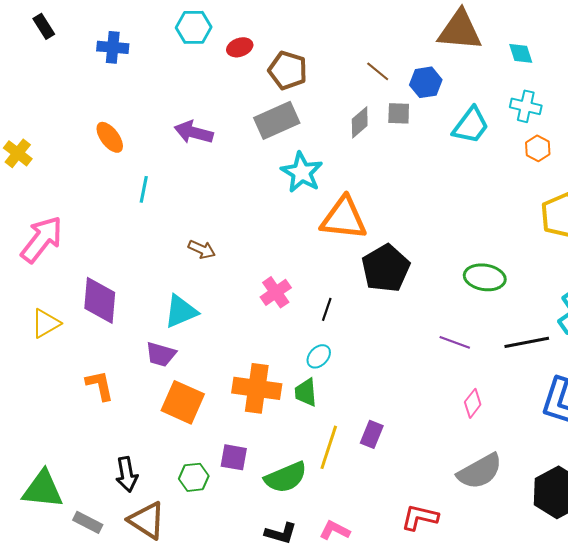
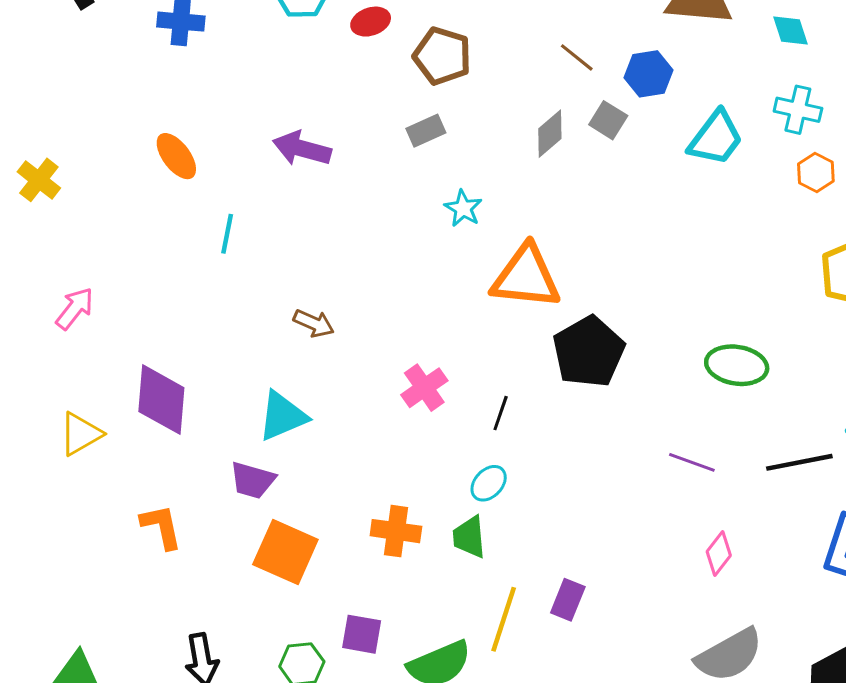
gray square: (399, 113) -> (608, 120), turned 30
gray rectangle: (277, 120) -> (426, 131), size x0.6
cyan star: (302, 172) -> (463, 208), size x0.6
pink arrow: (42, 239) -> (75, 308), size x0.6
orange cross: (257, 388) -> (396, 531), size x0.7

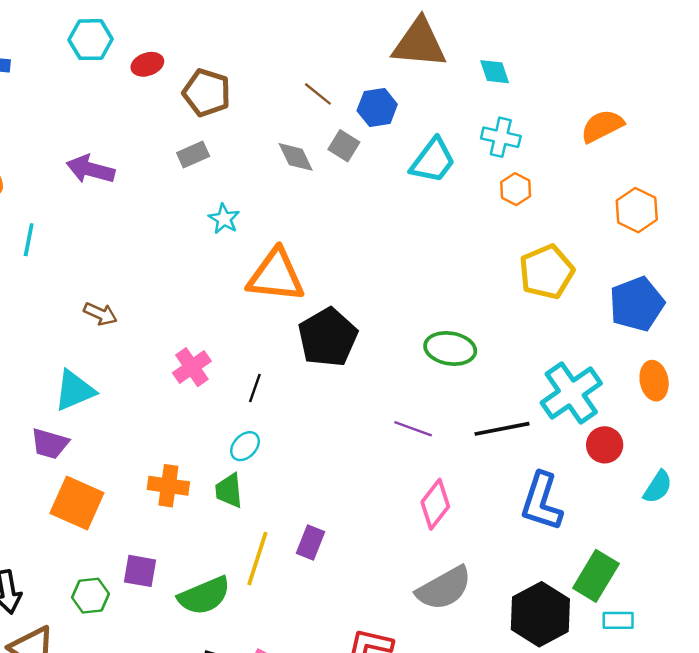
gray diamond: (550, 134) -> (296, 157), turned -75
pink diamond: (719, 553) -> (435, 504), size x1.4

